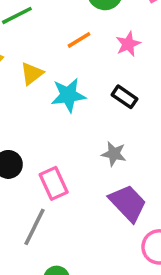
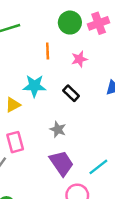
orange line: (79, 40) -> (48, 51), turned -70
yellow triangle: (32, 74) -> (13, 105), moved

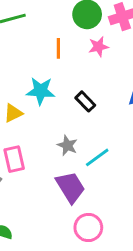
pink star: (79, 59) -> (98, 47), moved
cyan line: (98, 167) -> (97, 157), moved

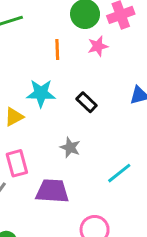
cyan line: (97, 157) -> (119, 173), moved
purple trapezoid: (70, 187) -> (52, 191), moved, turned -52

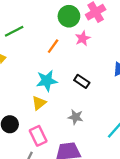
orange line: (57, 50) -> (53, 46), turned 48
yellow triangle: (14, 117) -> (39, 103), moved

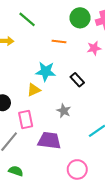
green line: (14, 31) -> (27, 19), turned 54
pink star: (83, 38) -> (94, 48), moved
orange line: (53, 46) -> (59, 41), turned 48

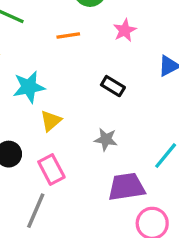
cyan star: (46, 71) -> (29, 87), moved
purple trapezoid: (49, 141) -> (126, 187), moved

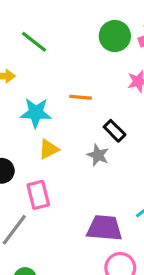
orange line: (68, 36) -> (81, 97), moved
gray star: (106, 139) -> (98, 155), moved

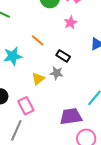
orange line: (81, 97) -> (38, 40), turned 48
yellow triangle: (49, 149) -> (38, 79), moved

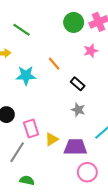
gray star: (57, 73) -> (78, 110), moved
yellow triangle: (38, 79) -> (52, 139), moved

